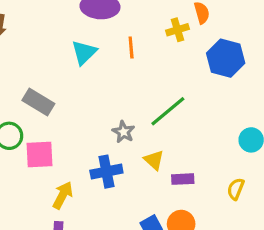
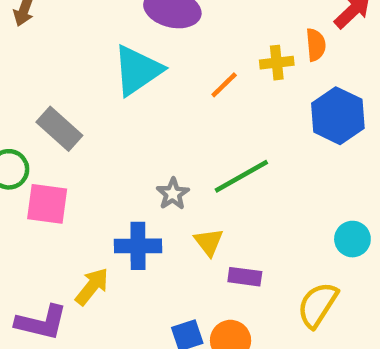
orange line: (131, 47) -> (224, 85), moved, turned 40
cyan triangle: (84, 52) -> (138, 70), size x1.4
yellow semicircle: (236, 189) -> (318, 305), size x1.5
yellow arrow: (63, 195) -> (92, 286), moved

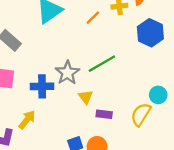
gray star: (173, 194) -> (67, 73), size x1.5
blue cross: (138, 246) -> (42, 86), moved
yellow semicircle: (318, 305) -> (141, 114), moved

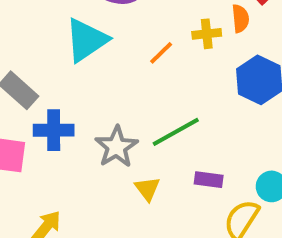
blue cross: (42, 86) -> (54, 130), moved
purple rectangle: (104, 114) -> (209, 180), moved

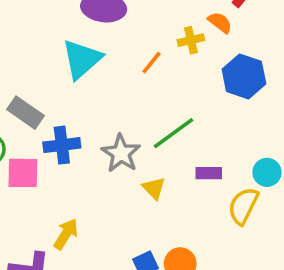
orange semicircle: (240, 19) -> (220, 22), turned -40

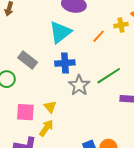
blue cross: (62, 145) -> (65, 63), moved
pink square: (23, 173) -> (25, 112), moved
yellow triangle: (154, 188) -> (50, 107), moved

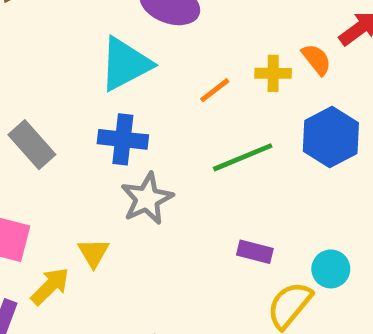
gray rectangle: (28, 60) -> (32, 145), moved
green line: (109, 76) -> (243, 157), moved
yellow triangle: (50, 107) -> (93, 253), moved

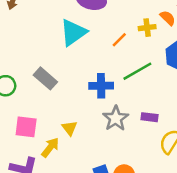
blue cross: (123, 139) -> (101, 86), moved
gray rectangle: (32, 145) -> (45, 78), moved
gray star: (147, 199) -> (116, 118), moved

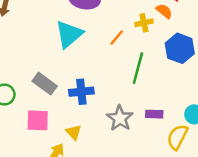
green line: (137, 71) -> (138, 68), turned -40
blue cross: (101, 86) -> (81, 92), moved
pink square: (26, 127) -> (38, 120), moved

